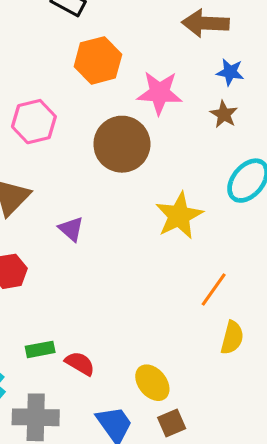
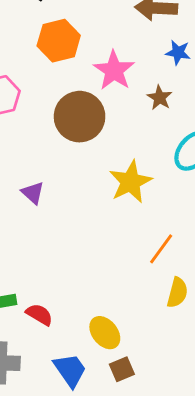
pink star: (159, 93) -> (114, 70), turned 30
brown star: (224, 114) -> (160, 98), moved

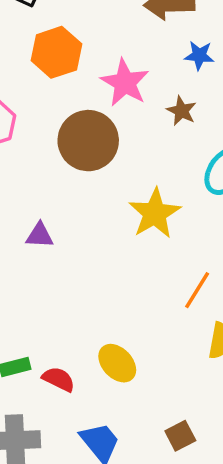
purple triangle: (33, 193) -> (40, 235), turned -35
yellow ellipse: (105, 333) -> (117, 363), moved
brown square: (122, 369) -> (180, 436), moved

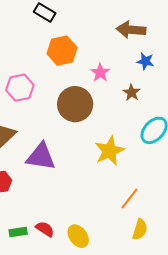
pink star: (125, 83) -> (100, 73), size x0.7
purple triangle: (40, 235) -> (41, 157), size x1.8
red semicircle: (59, 379) -> (45, 229), moved

